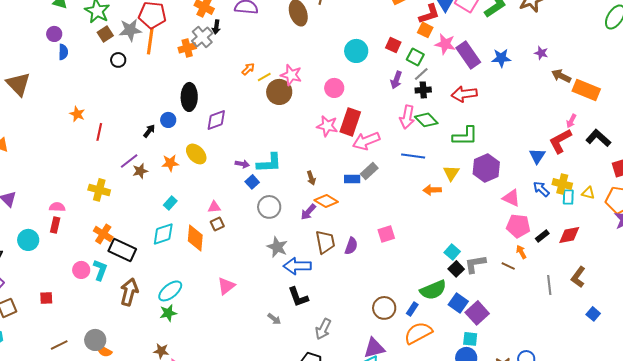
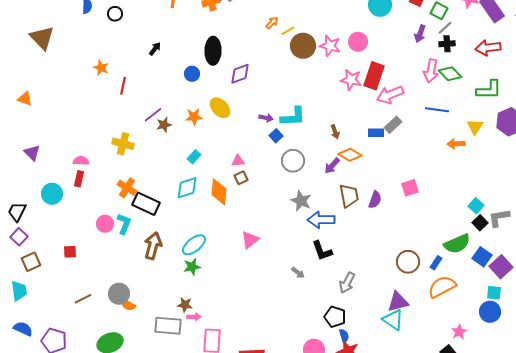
black circle: (118, 60) -> (115, 14), moved
pink star: (291, 75) -> (330, 46), moved
black arrow: (149, 131) -> (155, 49), moved

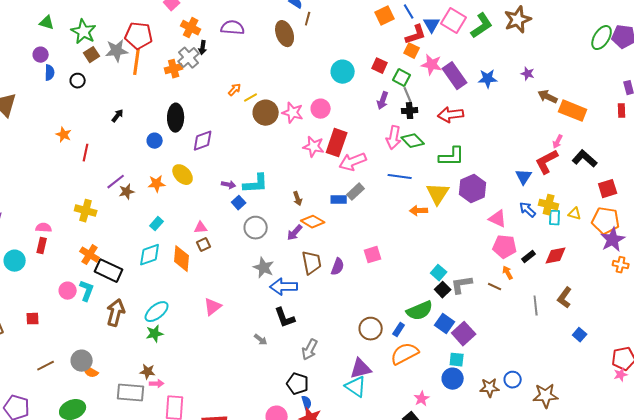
gray line: (445, 28) -> (408, 95), turned -70
yellow triangle: (475, 127) -> (438, 194), size x1.4

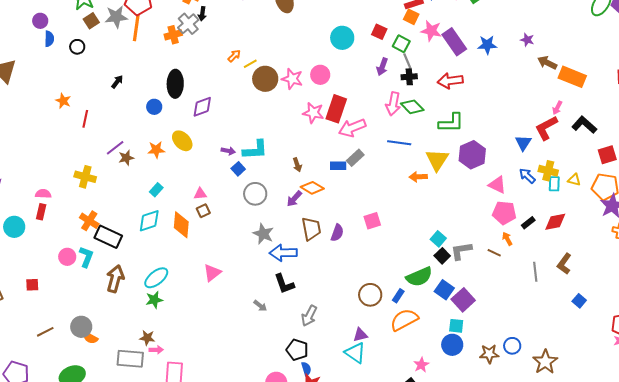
purple triangle: (361, 369) -> (360, 335), size x0.7
brown star: (546, 396) -> (545, 362), turned -30

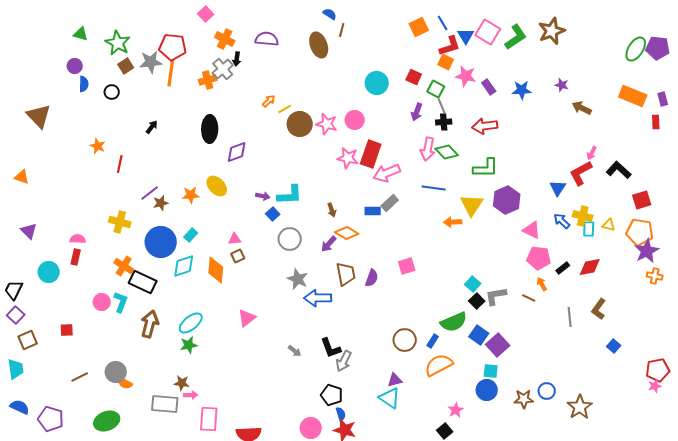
purple rectangle: (454, 42) -> (489, 87), size x0.6
orange rectangle: (572, 77) -> (633, 96), moved
blue circle: (154, 107) -> (161, 242), moved, size x2.0
black L-shape: (284, 284) -> (331, 348), moved

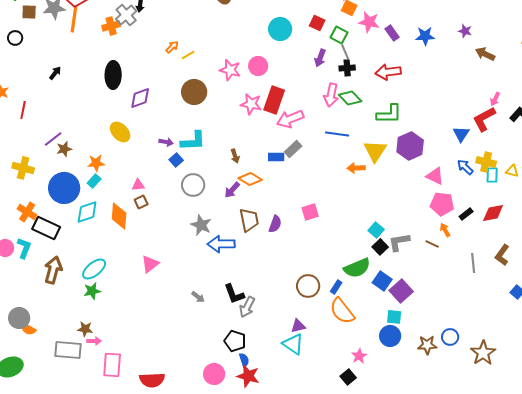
brown square: (126, 66) -> (29, 12), turned 35
brown circle: (300, 124) -> (194, 92), moved
orange star: (191, 195) -> (96, 163), moved
orange semicircle: (439, 365) -> (342, 311), turned -100

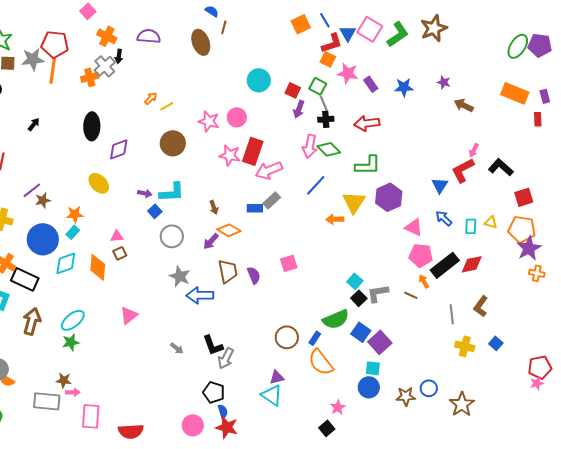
red square: (317, 23) -> (293, 90), moved
blue line: (337, 134) -> (316, 185), turned -55
yellow cross: (486, 162) -> (465, 346), moved
black rectangle: (466, 214) -> (445, 265), size x2.0
purple semicircle: (275, 224) -> (254, 275), turned -42

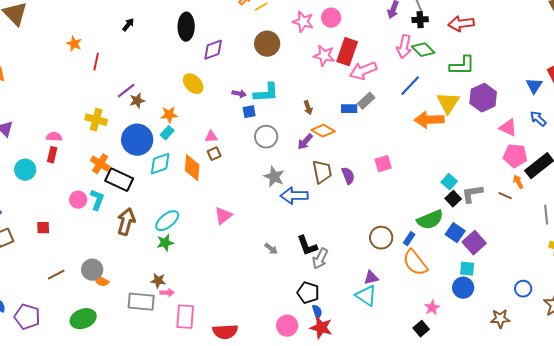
blue square: (155, 211) -> (249, 112), turned 32
orange arrow: (335, 219) -> (429, 120), size x1.6
brown star: (406, 396) -> (500, 319), moved

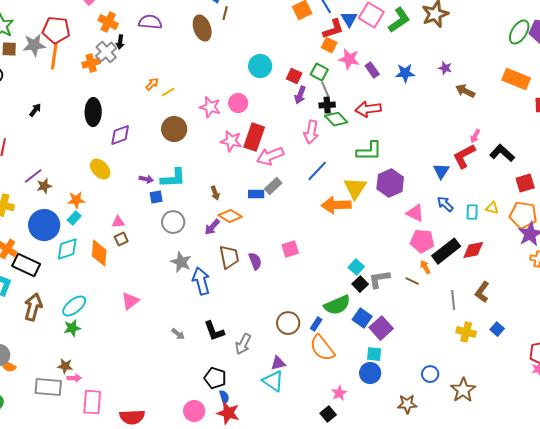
green diamond: (423, 50) -> (336, 119), moved
blue arrow: (294, 196) -> (201, 281), turned 76
gray arrow: (320, 259) -> (243, 344), moved

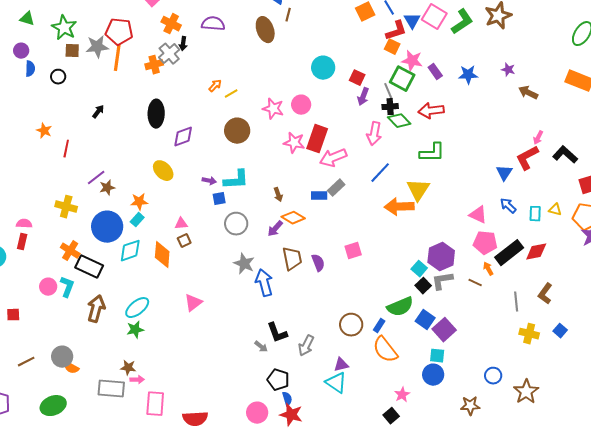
green square: (319, 72) -> (402, 79), moved, size x1.4
purple hexagon: (390, 183) -> (441, 257), moved
gray arrow: (178, 334) -> (261, 347), moved

